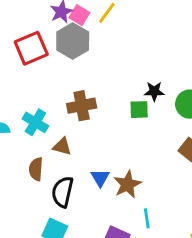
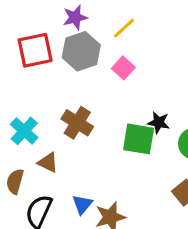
pink square: (79, 15) -> (123, 68), moved
brown cross: (82, 106) -> (77, 123), turned 32
green square: (139, 110) -> (139, 139), size x1.5

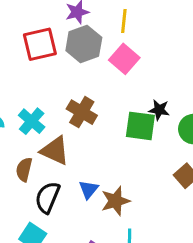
yellow line: (124, 28) -> (124, 21), turned -40
pink square: (123, 68) -> (124, 59), size x1.4
brown triangle: (48, 163) -> (55, 151), size x1.5

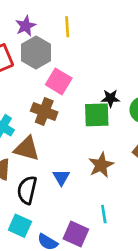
pink square: (124, 59) -> (59, 81), moved
brown star: (115, 201) -> (101, 165), moved

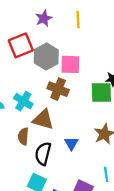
gray hexagon: (36, 52) -> (46, 56), moved
pink square: (59, 81) -> (70, 64), turned -30

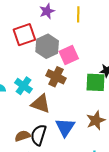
pink square: (70, 64) -> (69, 55), turned -30
brown semicircle: (23, 136) -> (23, 136), moved, turned 63
blue triangle: (71, 143) -> (65, 127), size x1.5

